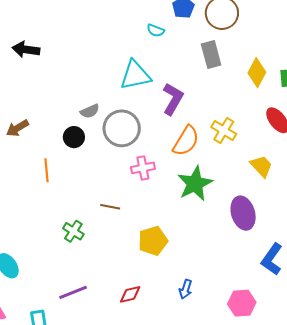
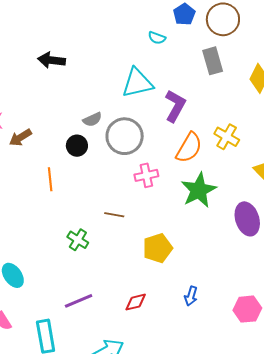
black arrow: (26, 50) -> (52, 60), moved

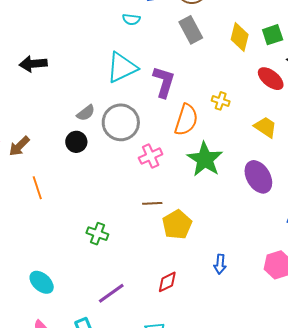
yellow cross: (227, 137) -> (221, 101), size x0.7
orange line: (50, 179) -> (37, 188), moved
brown line: (114, 215) -> (152, 203), moved

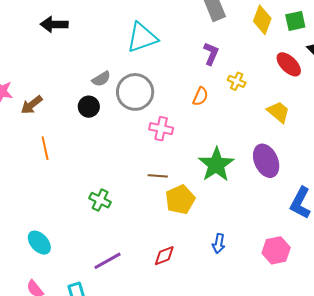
purple L-shape: (164, 82) -> (211, 54), moved, size x0.7
orange semicircle: (186, 120) -> (200, 96), size x0.6
pink cross: (151, 156) -> (161, 129), turned 30
green star: (205, 159) -> (216, 165), moved

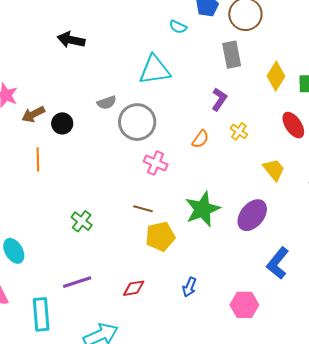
black circle: (89, 107) -> (62, 123), moved
purple ellipse: (266, 161) -> (252, 215), turned 52

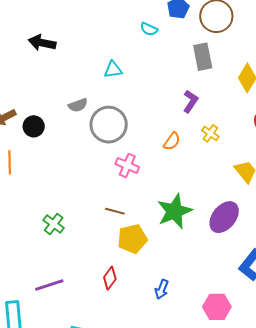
cyan triangle: (155, 70) -> (113, 70), moved, size x0.6
red diamond: (134, 288) -> (110, 278), moved, turned -45

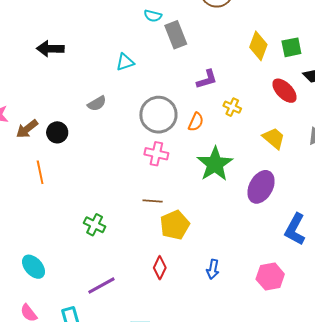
gray rectangle: (203, 57) -> (176, 35), moved
purple L-shape: (191, 101) -> (207, 79), turned 50
gray circle: (109, 125) -> (158, 115), moved
green star: (174, 211) -> (215, 164), moved

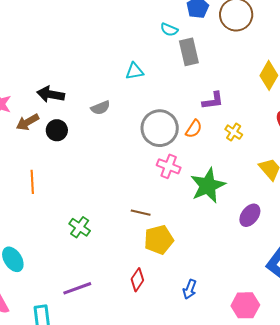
black arrow: (50, 49) -> (51, 94), moved
orange semicircle: (196, 122) -> (194, 129), moved
pink cross: (156, 154) -> (169, 166), moved
orange line: (40, 172) -> (32, 182), moved
purple ellipse: (261, 187) -> (250, 215), size x0.7

